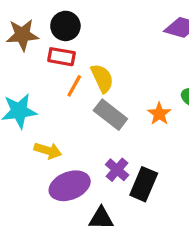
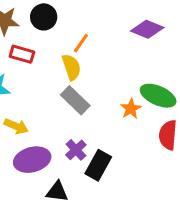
red rectangle: (61, 57) -> (22, 54), moved
orange line: (74, 86) -> (81, 43), moved
orange star: (159, 114) -> (131, 109), moved

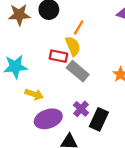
red rectangle: (22, 54) -> (58, 56), moved

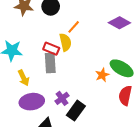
gray rectangle: (78, 71) -> (50, 63), moved, turned 36
yellow arrow: (34, 94) -> (24, 78), turned 35

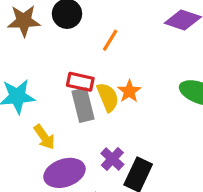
yellow semicircle: (65, 42) -> (108, 97), moved
orange star: (102, 75) -> (129, 91), moved

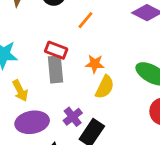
orange star: (129, 91) -> (95, 64), turned 30
yellow semicircle: (108, 97) -> (105, 87), moved, turned 40

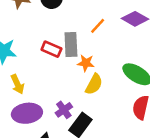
orange line: (85, 20) -> (98, 26), moved
gray rectangle: (55, 69) -> (71, 44), moved

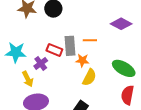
orange line: (98, 26) -> (90, 40), moved, turned 48
purple cross: (64, 110) -> (41, 63), moved

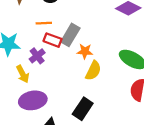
orange line: (90, 40) -> (44, 23), moved
gray rectangle: (70, 46) -> (70, 35), turned 36

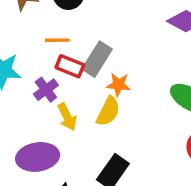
yellow semicircle: (93, 71) -> (108, 111), moved
yellow arrow: (23, 74) -> (67, 117), moved

